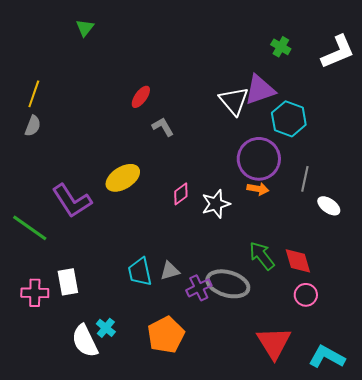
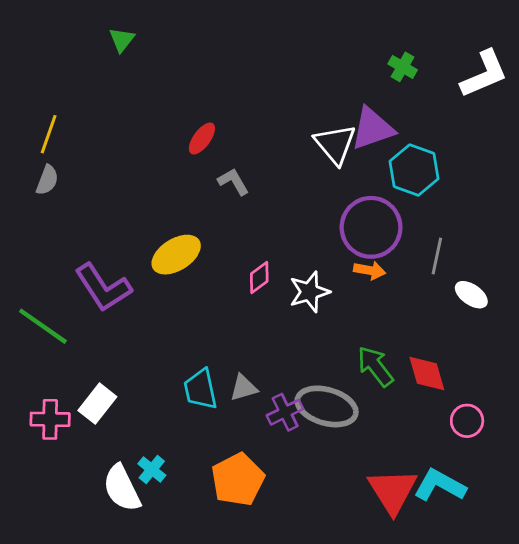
white rectangle: (68, 282) -> (97, 404), turned 48
pink circle: (306, 295) -> (467, 421), moved
cyan L-shape: (327, 357) -> (440, 485), moved

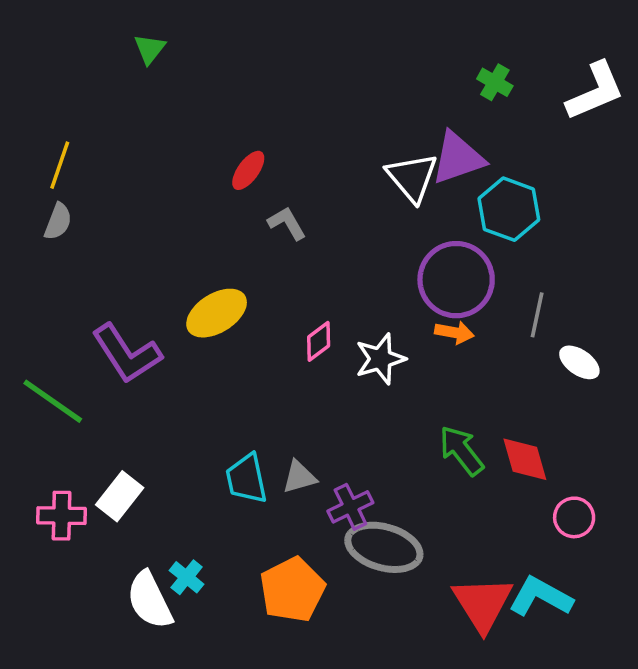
gray ellipse: (327, 406) -> (384, 547), moved

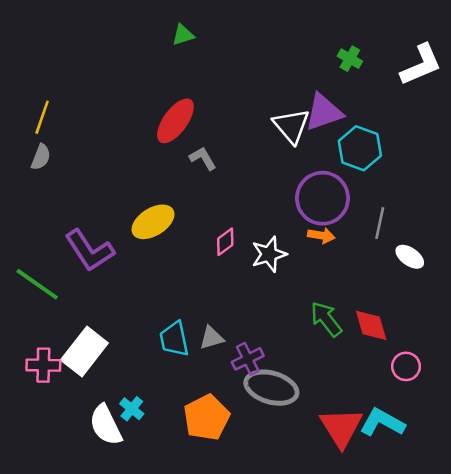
green triangle: (150, 49) -> (183, 35), moved, turned 35
red ellipse: (248, 170) -> (175, 121), size x1.6
white rectangle: (120, 496) -> (84, 351), size x1.4

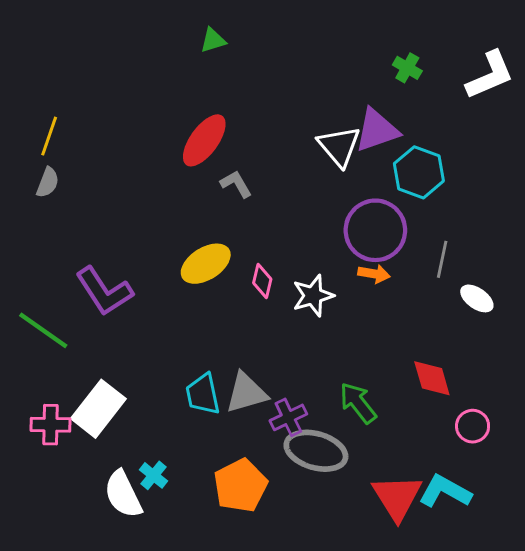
yellow ellipse: (153, 222) -> (206, 264), moved
pink diamond: (225, 242) -> (262, 281), turned -40
green arrow: (326, 319) -> (358, 403), moved
gray triangle: (212, 338) -> (246, 393), size x1.5

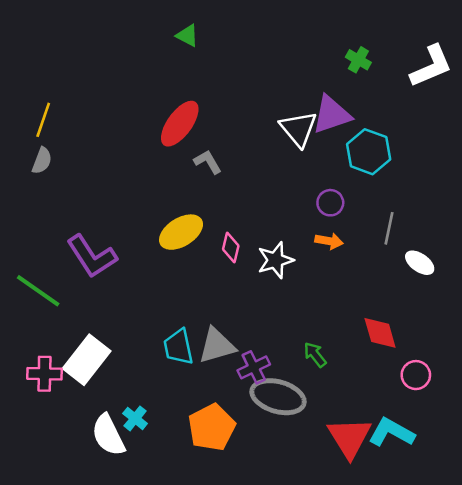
green triangle: (213, 40) -> (187, 36), turned 45
purple circle: (375, 230) -> (330, 203), size x0.5
green arrow: (358, 403) -> (315, 355), size x0.7

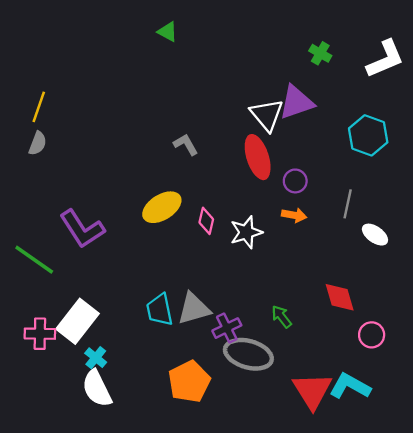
red ellipse: (180, 124) -> (258, 157), moved, turned -54
cyan hexagon: (369, 152) -> (368, 135), moved
cyan cross: (135, 418) -> (96, 358), moved

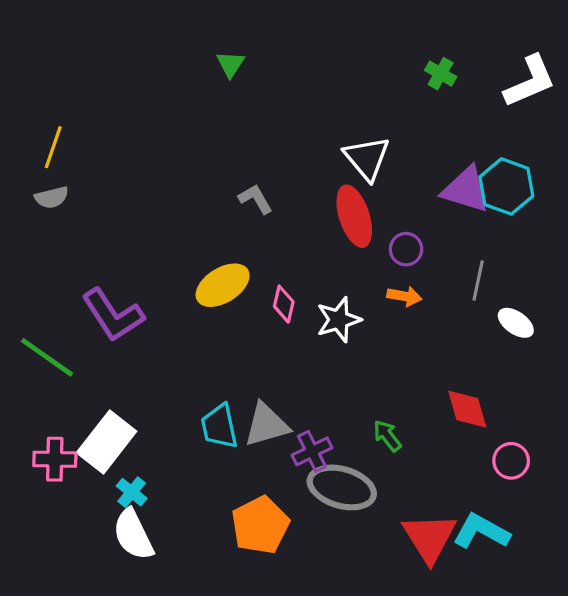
green triangle: (168, 32) -> (230, 64), moved, turned 35
purple triangle: (296, 102) -> (466, 190), moved, turned 36
gray semicircle: (38, 143) -> (52, 197), turned 55

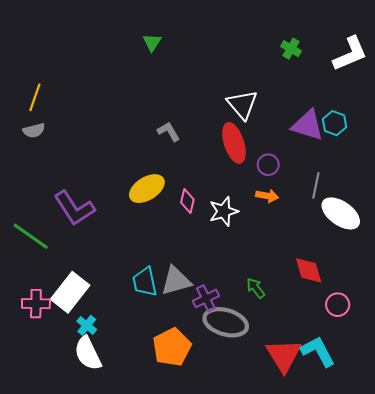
cyan hexagon: (506, 186) -> (335, 123), size x0.7
white ellipse: (516, 323) -> (341, 213), size x1.6
cyan L-shape: (481, 531) -> (318, 351), turned 33

